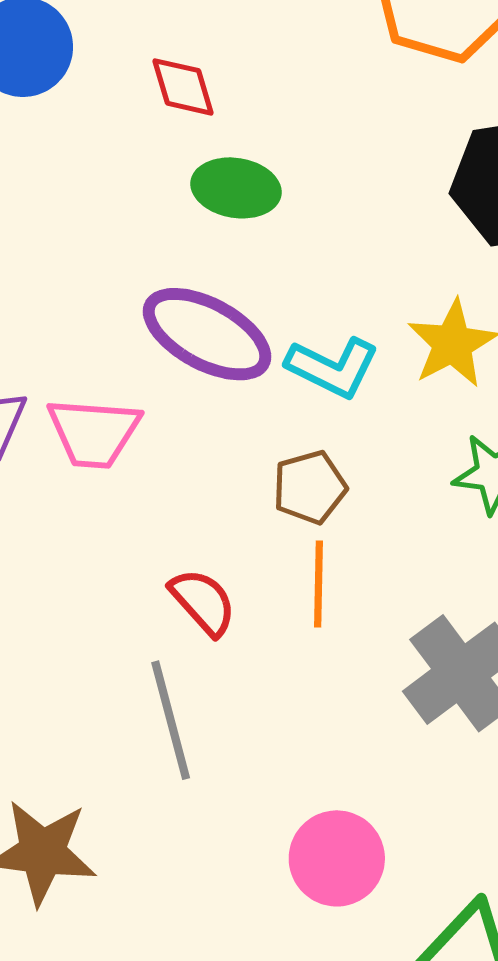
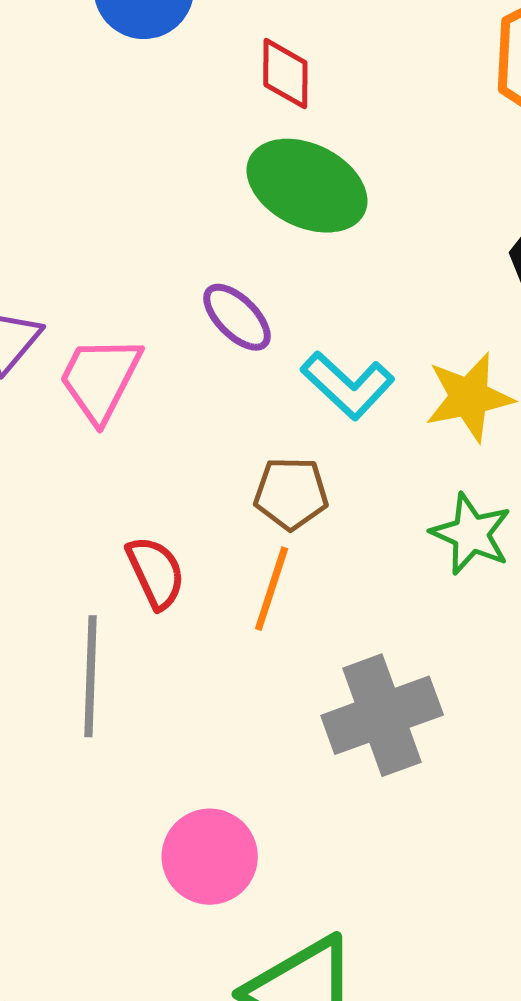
green ellipse: (236, 188) -> (307, 186), size x1.4
purple ellipse: (207, 334) -> (237, 317), size x0.6
pink trapezoid: (94, 433) -> (100, 379), turned 96

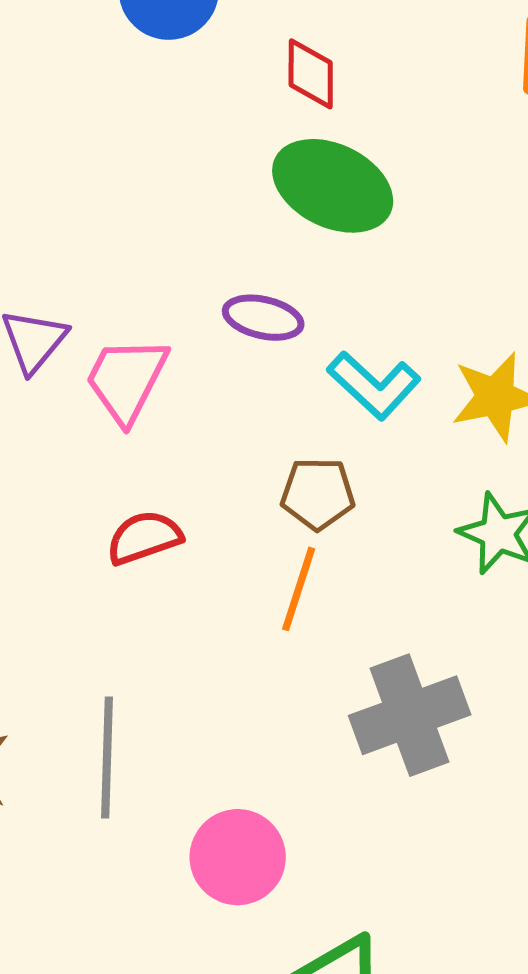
purple ellipse: (237, 317) -> (263, 318), turned -32
red semicircle: (156, 572) -> (144, 538), moved, turned -84
gray line: (91, 676) -> (107, 757), moved

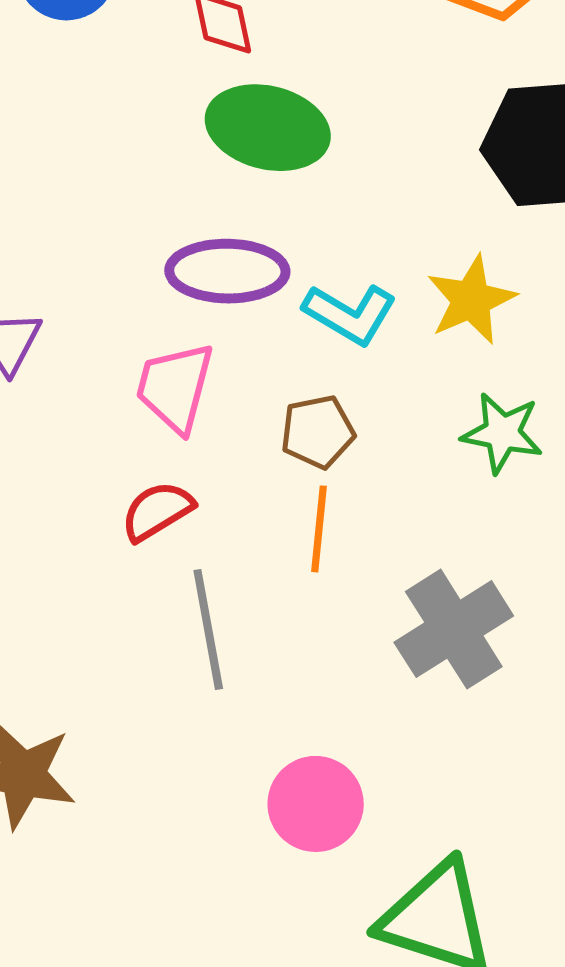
purple ellipse: (263, 318) -> (227, 271), size x1.5
pink trapezoid: (126, 380) -> (175, 387), moved
gray line: (107, 757) -> (208, 630), moved

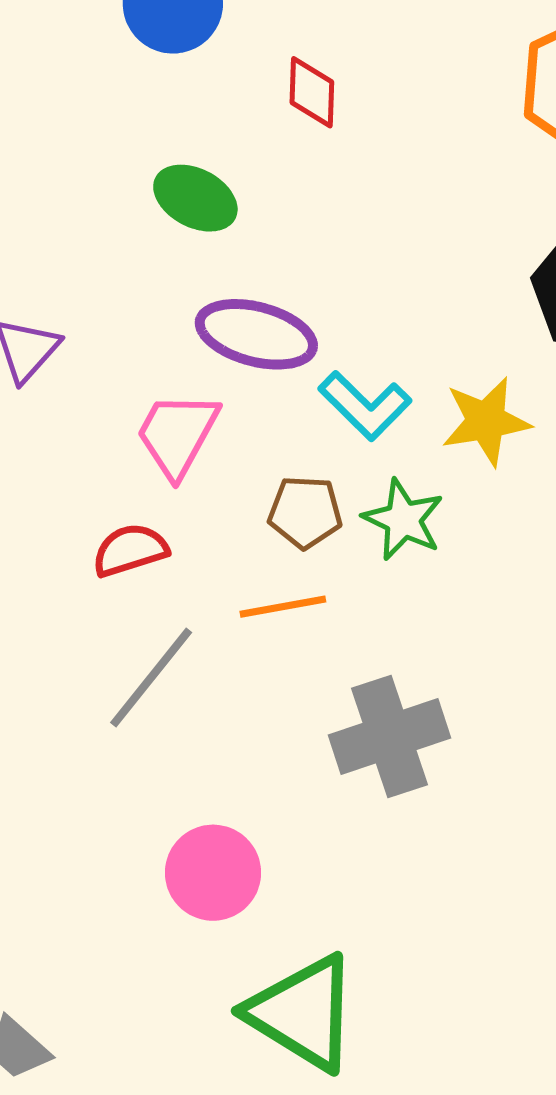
green ellipse: (268, 128) -> (195, 198), moved, size x0.7
green star: (502, 433) -> (403, 520), moved
orange line: (319, 529) -> (283, 607), turned 60
gray line: (208, 630) -> (151, 677), turned 35

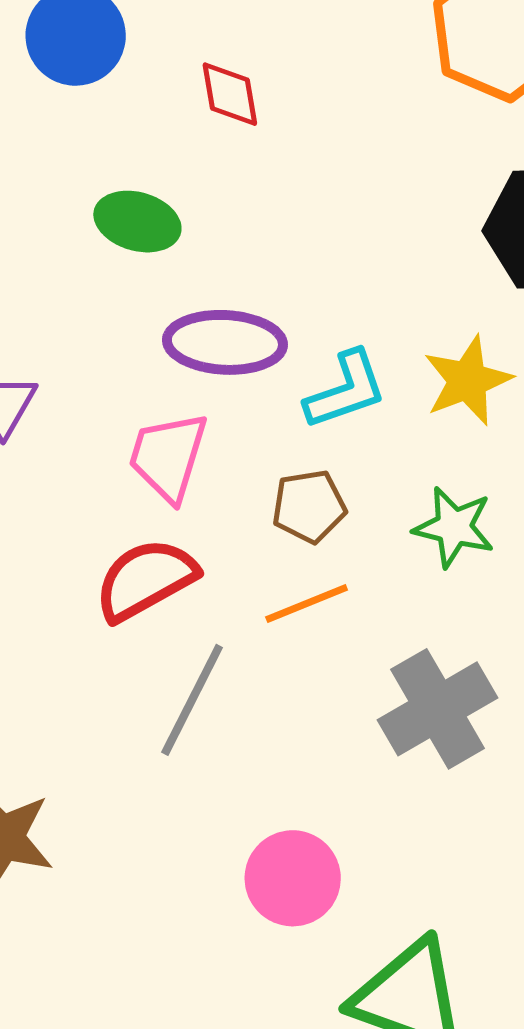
cyan L-shape: (365, 406) -> (346, 390), turned -52
green star: (403, 520) -> (454, 527), moved
red semicircle: (130, 550) -> (146, 579), size x1.4

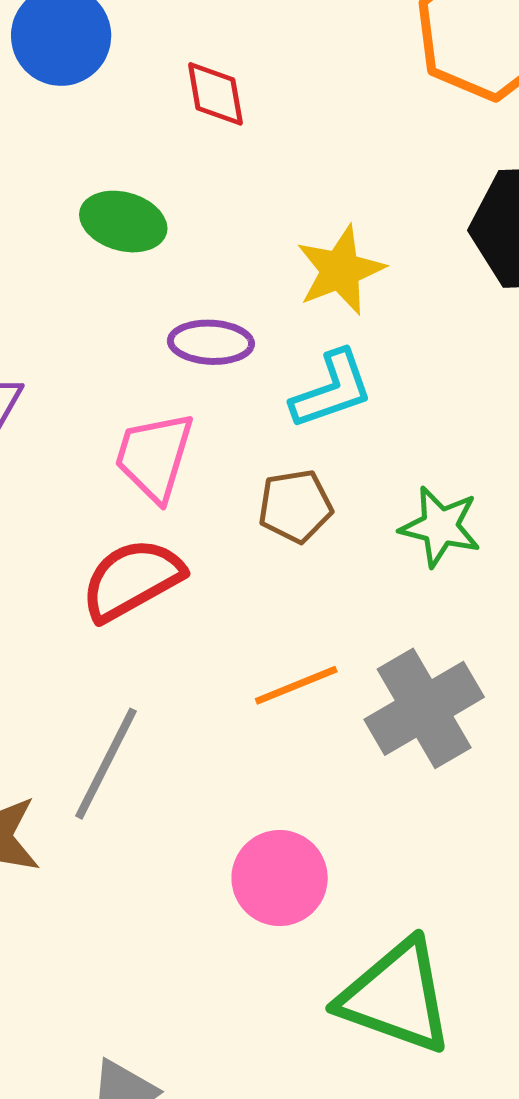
purple ellipse: (225, 342) -> (211, 342), size x0.7
yellow star: (468, 381) -> (340, 270), moved
orange line: (307, 604) -> (296, 685), moved
gray line: (192, 700) -> (106, 764), moved

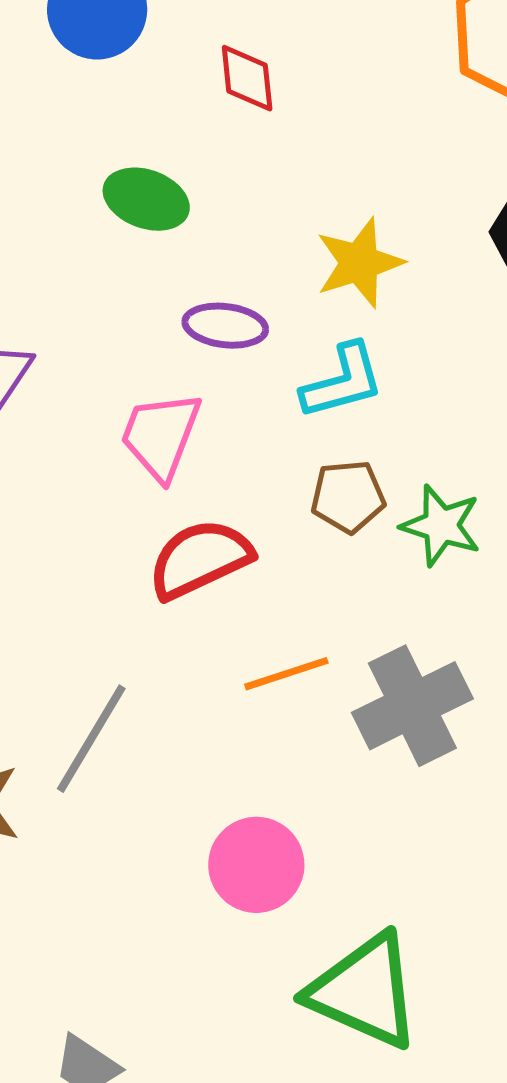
brown pentagon: (295, 506) -> (348, 497), moved
red semicircle: (132, 579) -> (200, 559), moved

